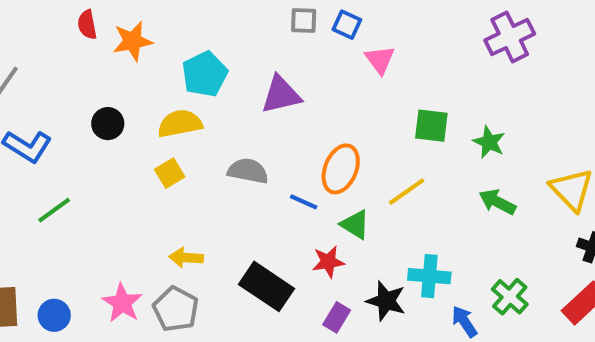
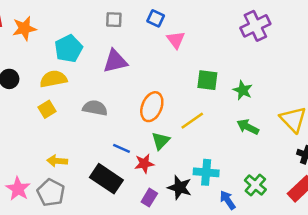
gray square: (304, 21) -> (114, 20), moved
blue line: (304, 202) -> (122, 148), moved
green triangle: (355, 225) -> (161, 141), turned 42

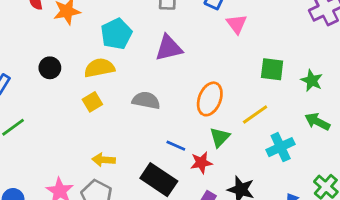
cyan cross: (206, 172) -> (281, 147), moved, turned -30

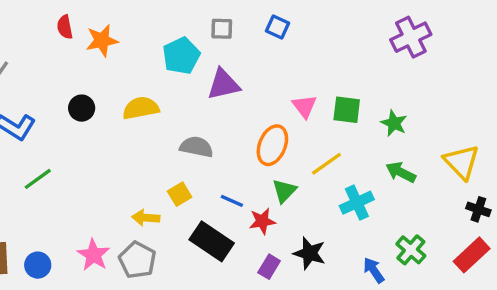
pink triangle: (237, 24) -> (304, 106), moved
cyan pentagon: (116, 34) -> (181, 56), moved
yellow square: (92, 102) -> (180, 194), moved

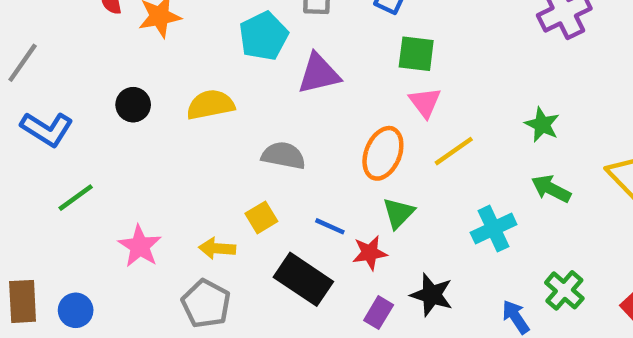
green square: (347, 110) -> (416, 54), moved
yellow line: (326, 164) -> (454, 151), moved
pink star: (93, 255) -> (140, 246), moved

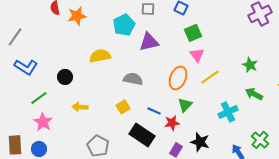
green square: (416, 54) -> (193, 33), turned -30
black circle: (133, 105) -> (65, 77), moved
pink star: (140, 246) -> (43, 122), moved
yellow arrow: (217, 248) -> (80, 107), moved

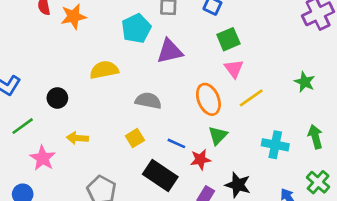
orange ellipse: (178, 78) -> (208, 99), turned -45
green arrow: (254, 94) -> (315, 137), moved, turned 48
cyan cross: (228, 112) -> (275, 145), turned 36
pink star: (43, 122) -> (43, 158), moved

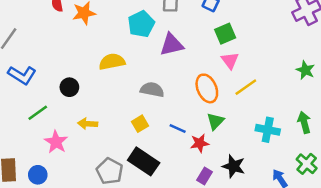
green star: (305, 82) -> (305, 70), moved
black rectangle: (160, 176) -> (144, 161), moved

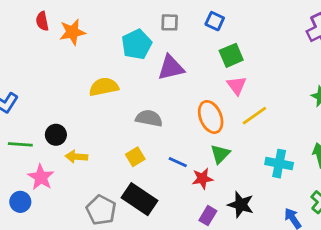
black circle: (69, 87) -> (56, 135), moved
green line: (38, 113) -> (20, 144), turned 40
blue circle: (38, 175) -> (20, 202), moved

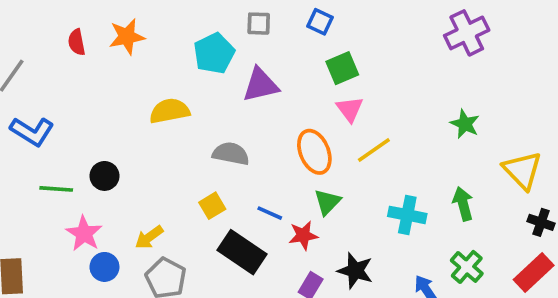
red semicircle: (42, 21) -> (77, 42), moved
yellow arrow: (76, 157) -> (149, 237), moved, turned -40
black rectangle: (139, 199) -> (242, 252), moved
blue circle: (20, 202) -> (104, 267), moved

